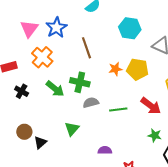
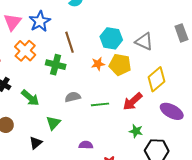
cyan hexagon: (130, 28) -> (111, 38), moved
green cross: (80, 82) -> (56, 65), moved
green arrow: (55, 89) -> (30, 98), moved
red arrow: (151, 106) -> (133, 101), turned 100
black triangle: (40, 142) -> (36, 143), moved

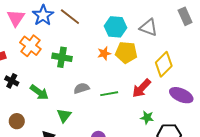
brown line: (69, 42) -> (70, 17), moved, turned -30

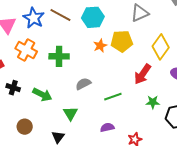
cyan hexagon: (115, 27) -> (93, 17), moved
gray triangle: (148, 27) -> (140, 13), turned -36
green line: (109, 94) -> (113, 97), moved

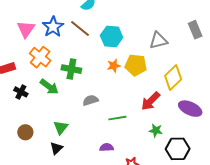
green arrow: (42, 94) -> (49, 87), moved
green triangle: (70, 113) -> (61, 127), moved

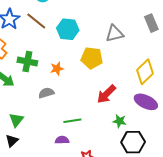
orange star: (114, 66) -> (57, 69), moved
yellow diamond: (173, 77) -> (145, 72), moved
green line: (117, 118) -> (72, 121), moved
green star: (156, 130) -> (119, 121), moved

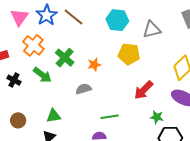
cyan hexagon: (68, 29) -> (117, 20), moved
green cross: (27, 62) -> (65, 58), turned 30
green triangle: (16, 120) -> (54, 116), turned 42

